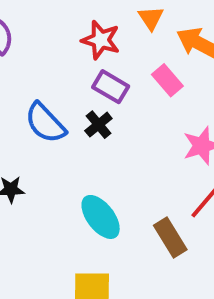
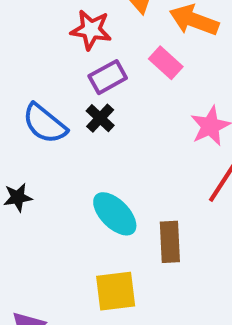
purple rectangle: (111, 87) -> (108, 77), turned -52
brown rectangle: (170, 238) -> (170, 242), moved, turned 36

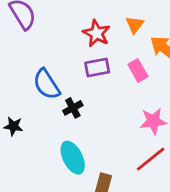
black cross: (100, 118) -> (73, 108), moved

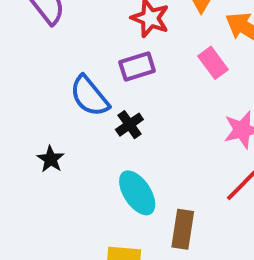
purple rectangle: (97, 67) -> (137, 66), moved
black star: (13, 126) -> (51, 159), turned 30

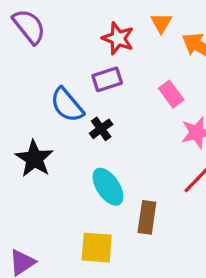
pink rectangle: (213, 63) -> (171, 94), moved
black star: (51, 159) -> (34, 159), size x1.6

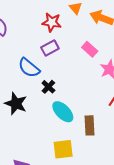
black cross: (101, 129) -> (48, 87), moved

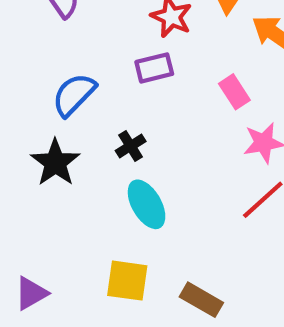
blue semicircle: (29, 68) -> (74, 95), moved, turned 80
brown rectangle: (90, 125) -> (201, 300), moved, turned -72

